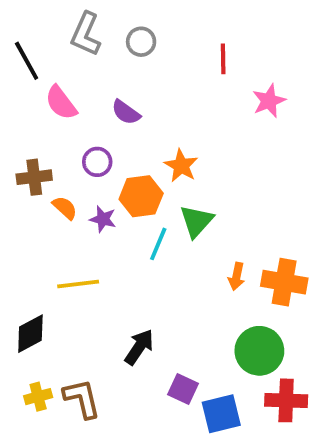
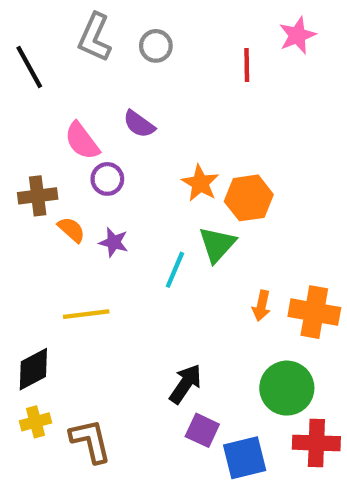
pink star: (269, 101) -> (297, 35), moved
pink semicircle: (61, 103) -> (82, 141), moved
orange hexagon: (141, 196) -> (249, 198), moved
black arrow: (139, 347) -> (185, 384), moved
yellow cross: (38, 397) -> (36, 422), moved

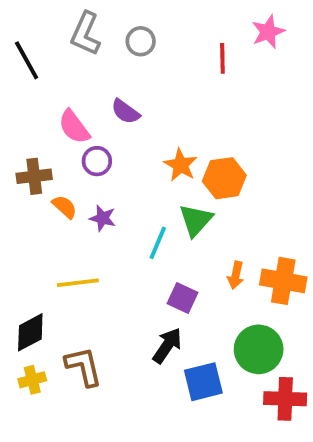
purple square: (202, 430) -> (182, 298), moved
brown L-shape: (90, 441) -> (84, 366), moved
blue square: (245, 458) -> (203, 382), moved

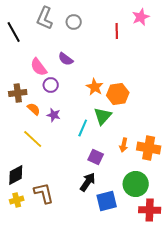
yellow line: (78, 283) -> (33, 139), moved, turned 50

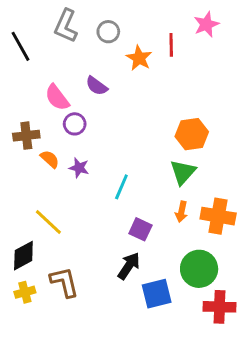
orange star: (95, 87) -> (139, 58), moved
orange hexagon: (118, 94) -> (192, 134), moved
green triangle: (103, 116) -> (183, 172), moved
yellow line: (33, 139) -> (48, 222), moved

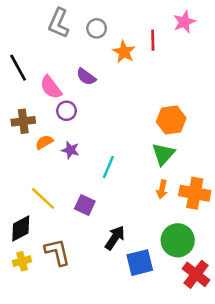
black line: (20, 46) -> (18, 68), moved
orange semicircle: (50, 159) -> (44, 142), turned -72
purple square: (140, 229) -> (85, 205), moved
red cross: (220, 307) -> (196, 274), turned 36

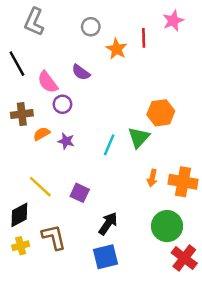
gray L-shape: (59, 23) -> (34, 22), moved
green triangle: (163, 154) -> (139, 137), moved
cyan line: (108, 167) -> (109, 145), moved
blue square: (140, 263) -> (106, 257), moved

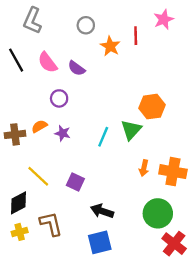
pink semicircle: (48, 82) -> (47, 62), moved
brown cross: (22, 114) -> (15, 134), moved
black arrow: (108, 224) -> (102, 211), turned -105

